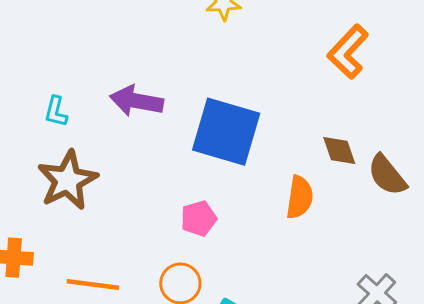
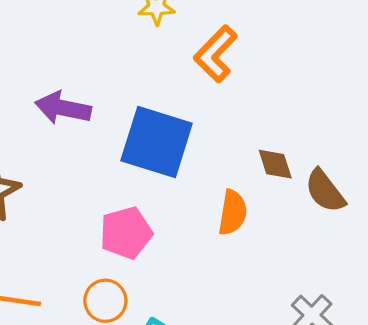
orange L-shape: (348, 52) -> (216, 54), moved
pink pentagon: (199, 218) -> (126, 233), size x1.4

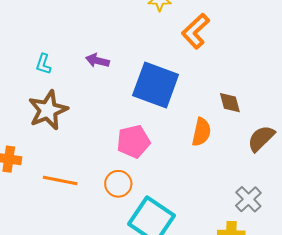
purple arrow: (63, 108) -> (97, 61), size x0.7
brown semicircle: (325, 191) -> (261, 138), moved, turned 80

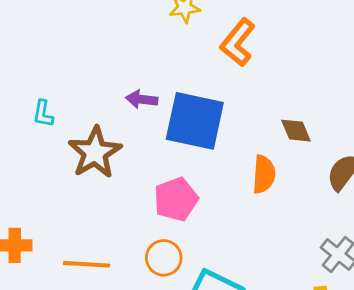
purple arrow: (97, 61) -> (142, 99), moved
brown star: (48, 110) -> (95, 152), moved

